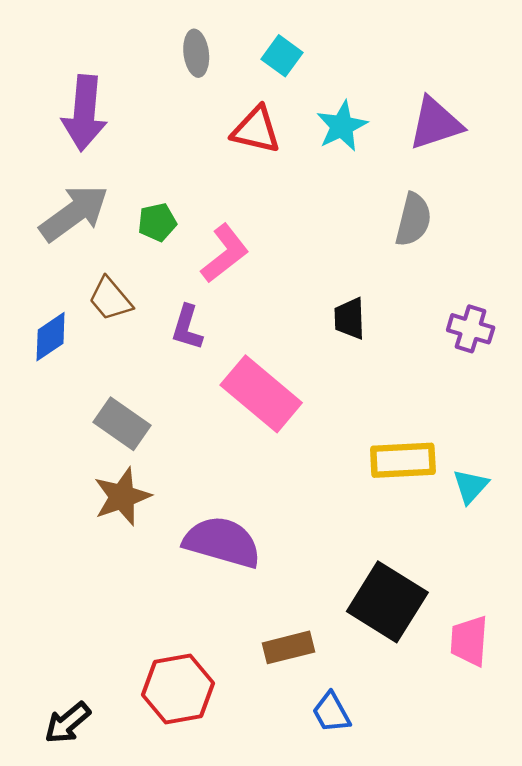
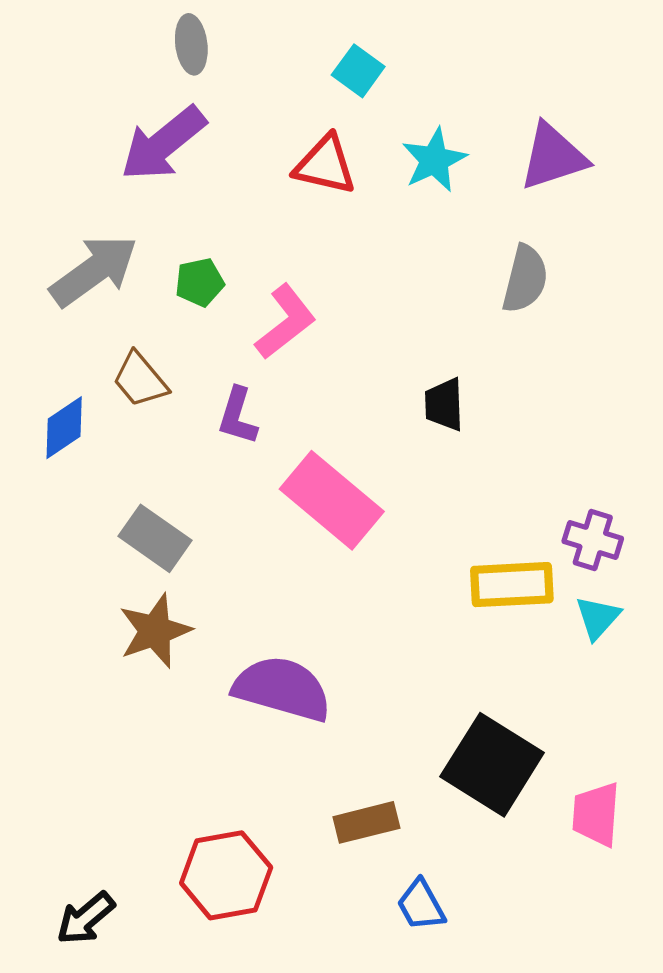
gray ellipse: (196, 53) -> (191, 44), moved
purple arrow: (84, 113) -> (163, 143), moved, turned 46
purple cross: (471, 329) -> (593, 540), moved

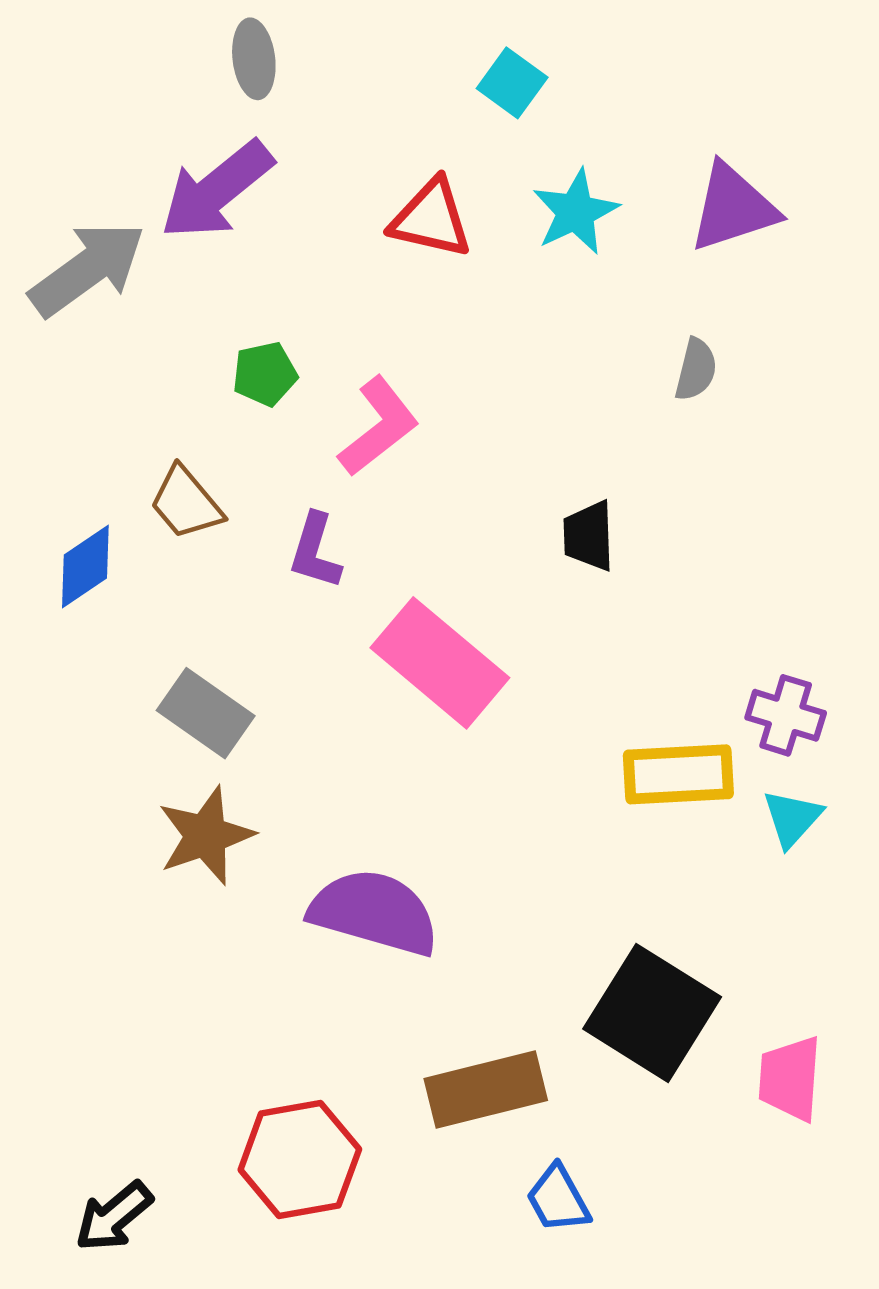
cyan square: (358, 71) -> (512, 83), moved
gray arrow: (94, 271) -> (88, 269), moved
gray semicircle: (525, 279) -> (696, 370), size x0.7
brown rectangle: (366, 822) -> (486, 1090), size x1.4

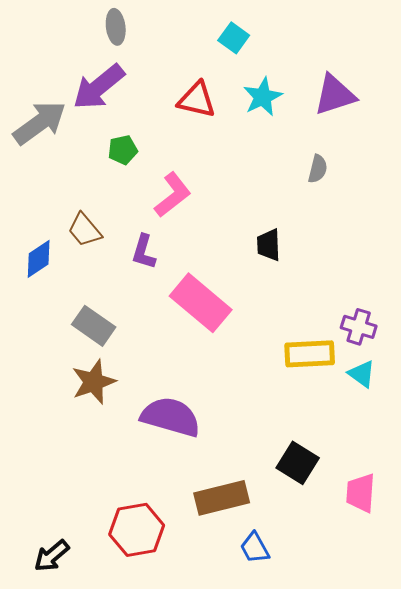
green pentagon: (265, 374) -> (123, 150), moved
cyan triangle: (792, 818) -> (362, 374), turned -36
black square: (652, 1013) -> (298, 463), size x0.7

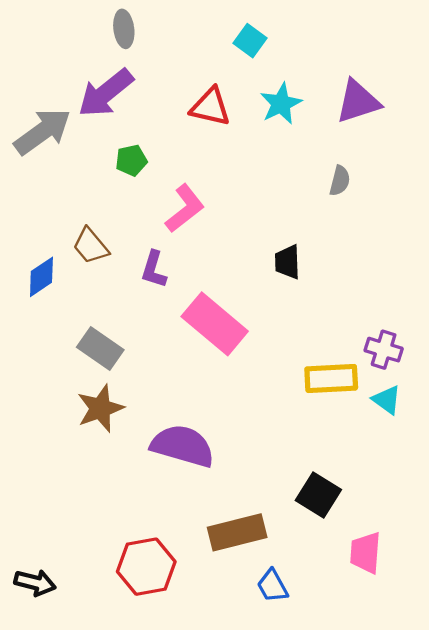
pink trapezoid: (361, 493) -> (365, 553), moved
black arrow: (52, 556) -> (35, 583), moved, turned -126

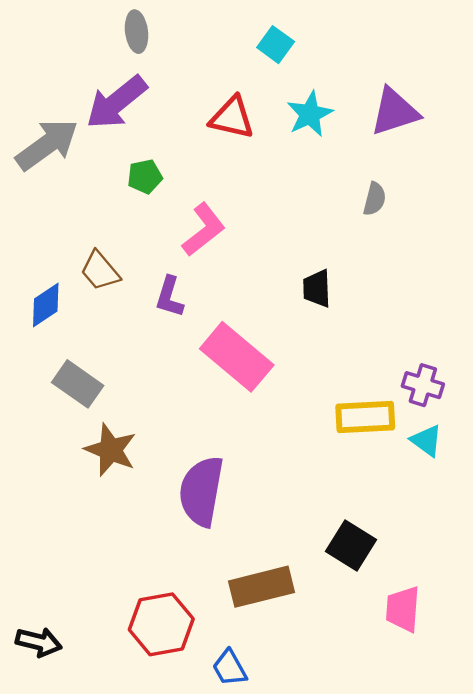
gray rectangle: (100, 349) -> (78, 384), moved
brown star: (100, 408) -> (111, 450), turned -30
purple semicircle: (183, 446) -> (201, 491), turned -96
blue trapezoid: (272, 586) -> (230, 668), moved

